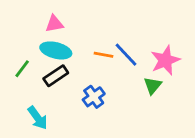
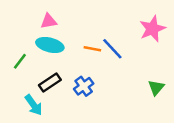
pink star: (165, 60) -> (152, 29), moved
black rectangle: (56, 76) -> (50, 82), moved
green triangle: (153, 86) -> (156, 88), moved

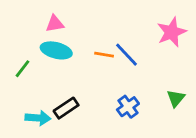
black rectangle: (50, 82) -> (66, 108), moved
blue cross: (84, 86) -> (128, 107), moved
cyan arrow: (34, 105) -> (38, 118), turned -50

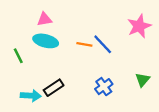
green line: (22, 69) -> (18, 56), turned -63

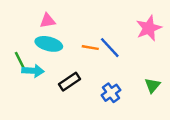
black rectangle: (54, 88) -> (70, 82), moved
cyan arrow: (31, 96) -> (33, 71), moved

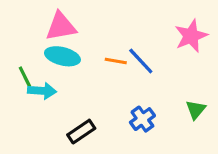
pink triangle: (48, 21) -> (61, 27), size x1.5
black rectangle: (70, 82) -> (81, 132), moved

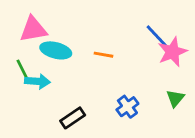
pink triangle: (61, 27) -> (33, 29), moved
pink star: (191, 36) -> (172, 52), moved
blue line: (141, 61) -> (157, 36), moved

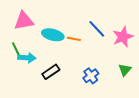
blue line: (157, 36) -> (97, 29), moved
cyan ellipse: (56, 50) -> (53, 35), moved
black rectangle: (73, 118) -> (51, 72), moved

